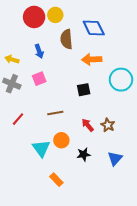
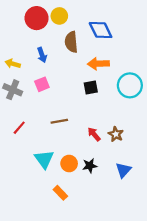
black square: (84, 90) -> (91, 88), moved
orange circle: (61, 140) -> (69, 164), moved

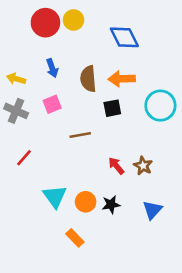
brown semicircle: (71, 42) -> (88, 79), moved
brown line: (59, 121) -> (80, 135), moved

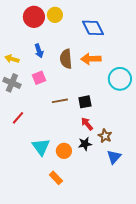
black square: (112, 108) -> (85, 102), moved
brown star: (143, 166) -> (105, 136), moved
black star: (111, 204) -> (85, 144), moved

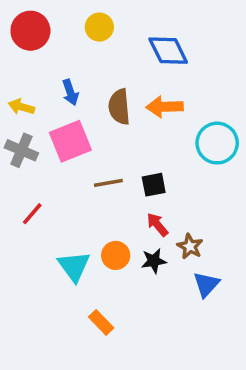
red circle: (34, 17) -> (30, 31), moved
pink square: (39, 78) -> (70, 141), size x1.6
orange circle: (64, 151) -> (116, 255), moved

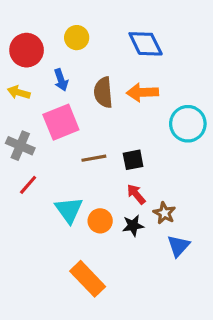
yellow circle: (99, 27) -> (77, 38), moved
red circle: (30, 31) -> (27, 50), moved
gray cross: (21, 150) -> (20, 146), moved
cyan triangle: (74, 266) -> (69, 210), moved
orange rectangle: (101, 322) -> (88, 279), size x1.6

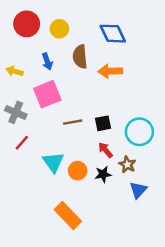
red circle: (27, 50) -> (27, 24), moved
brown semicircle: (103, 92) -> (80, 57), moved
cyan circle: (188, 124) -> (139, 132), moved

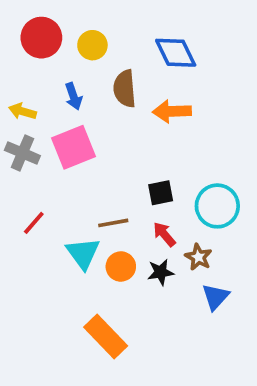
gray cross: (16, 112) -> (22, 153), moved
brown line: (73, 122) -> (113, 223), moved

